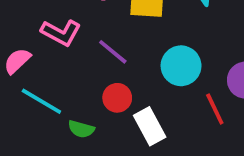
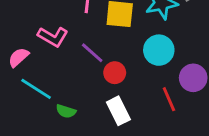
cyan circle: (181, 66) -> (159, 50), moved
red circle: (117, 98) -> (115, 73), moved

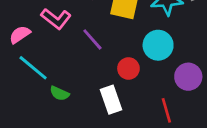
red circle: (115, 73) -> (128, 68), moved
red line: (169, 99) -> (166, 110), moved

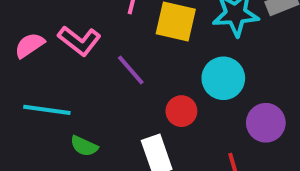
pink semicircle: (20, 35) -> (30, 45), moved
cyan line: (33, 68) -> (47, 110), turned -32

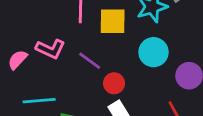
red circle: (181, 111) -> (114, 83), moved

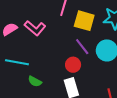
purple line: (90, 61) -> (82, 47), moved

